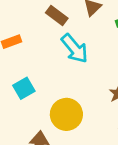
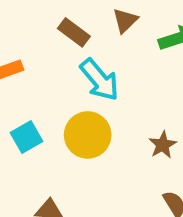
yellow circle: (66, 114) -> (88, 135), moved

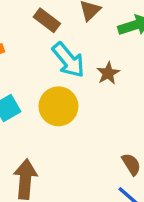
brown star: (163, 145) -> (108, 73), moved

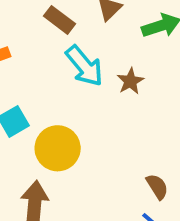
yellow circle: (58, 106) -> (58, 148), moved

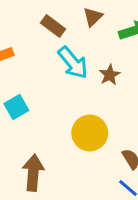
yellow circle: (58, 148) -> (90, 133), moved

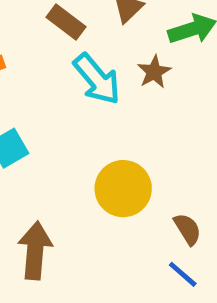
brown star: (110, 75) -> (154, 72), moved

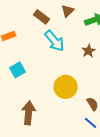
brown star: (154, 72) -> (89, 51), moved

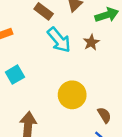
brown star: (89, 51) -> (91, 42), moved

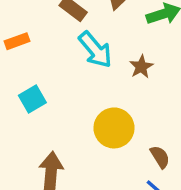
brown star: (91, 42) -> (141, 67), moved

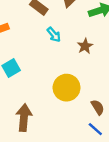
cyan arrow: (95, 50) -> (54, 35), size x0.6

